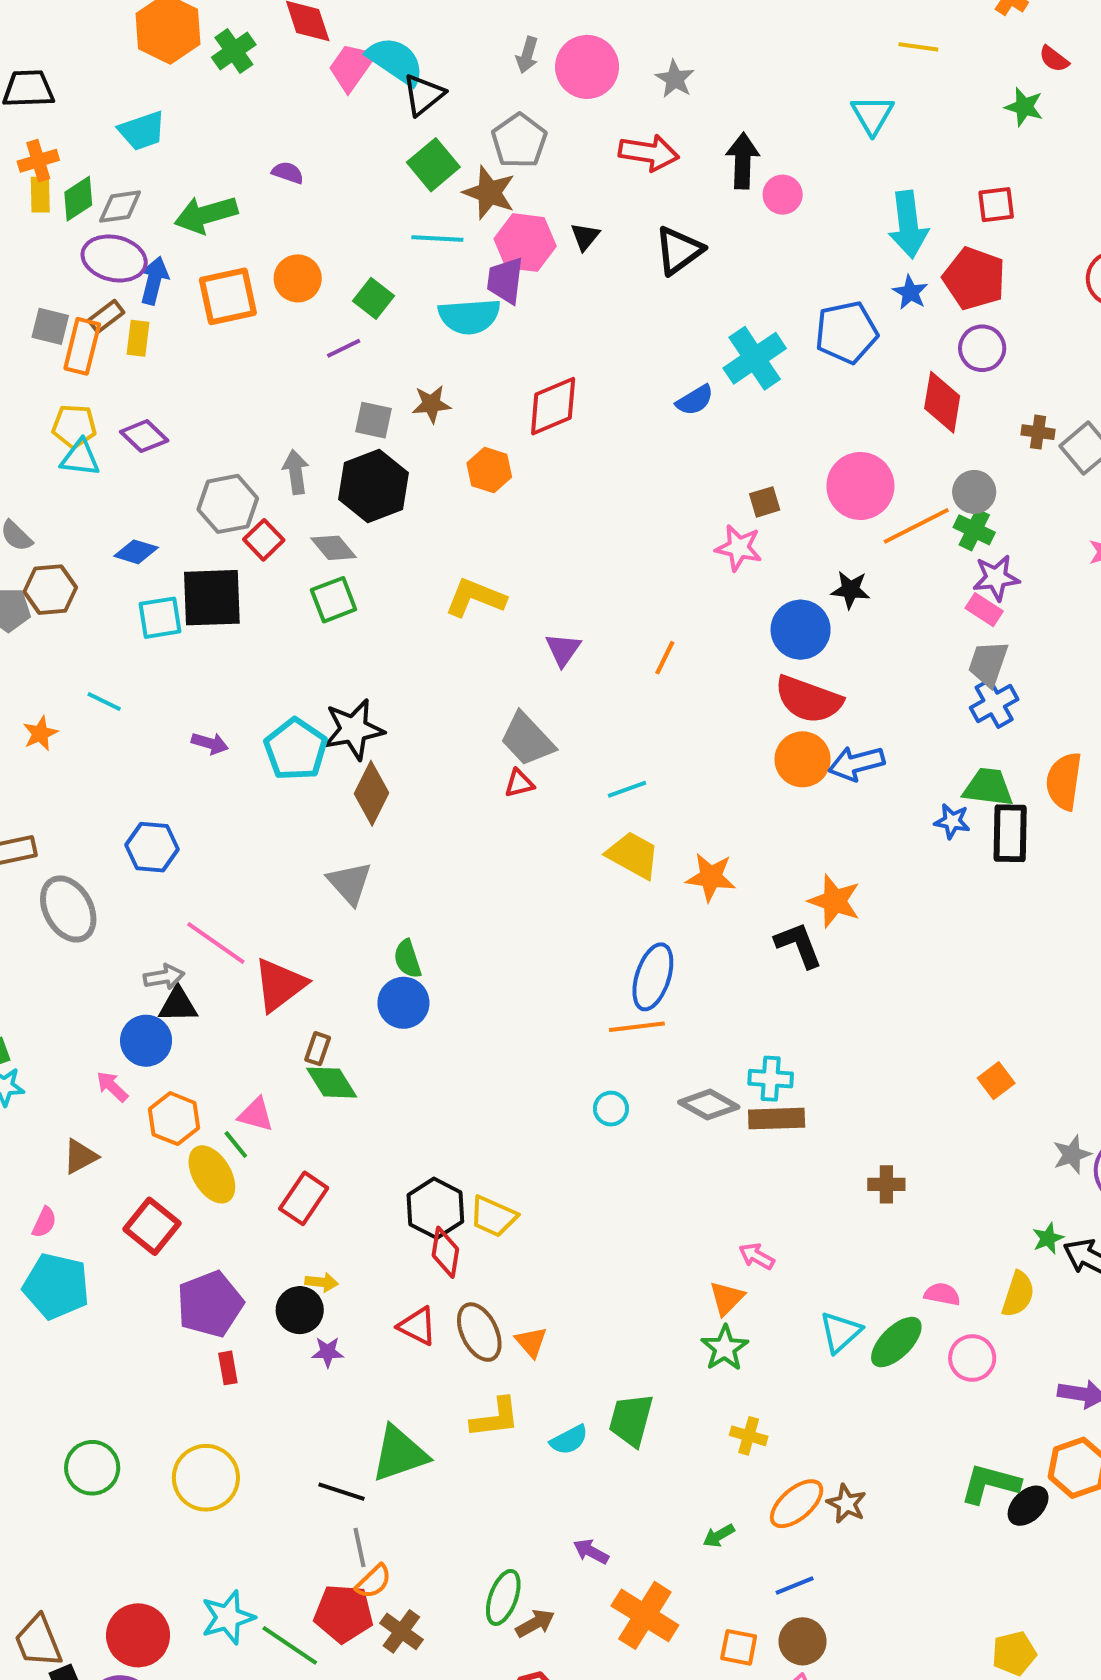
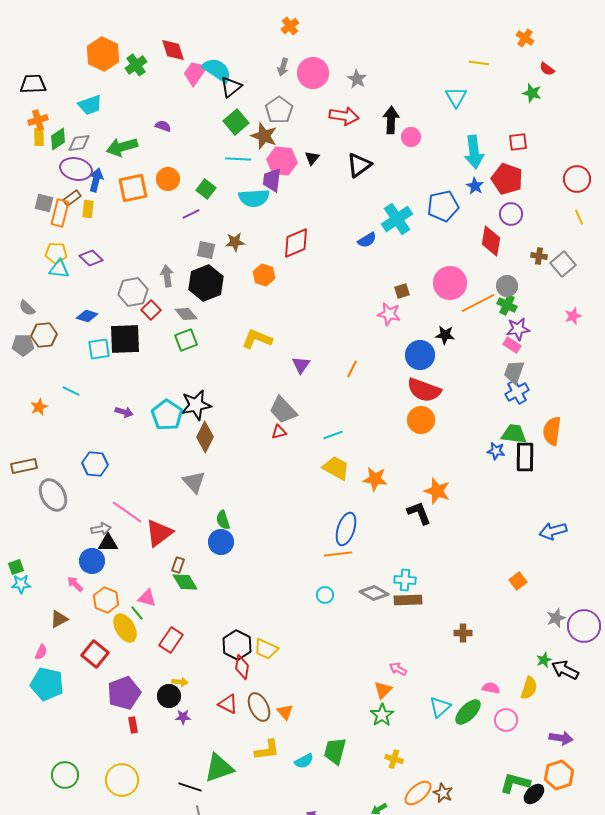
blue arrow: (856, 763) -> (553, 531), moved

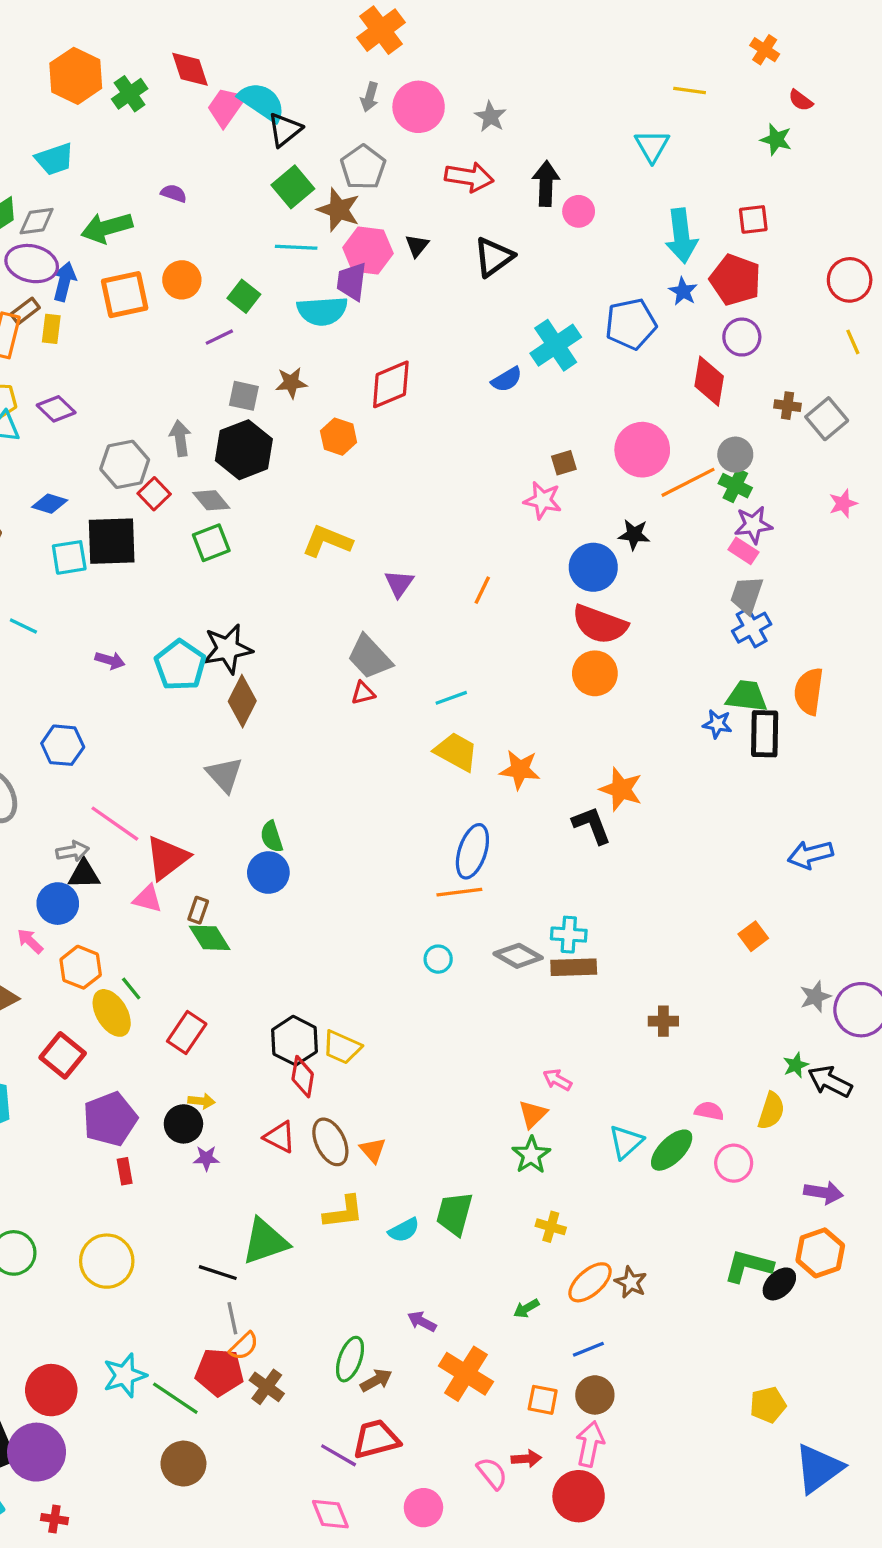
orange cross: (290, 26) -> (381, 30), size x1.6
pink triangle: (147, 598) -> (148, 899), moved

